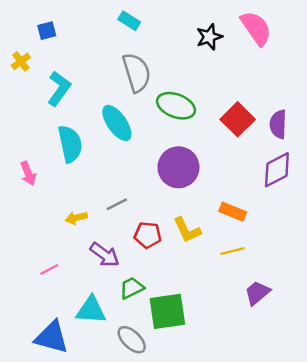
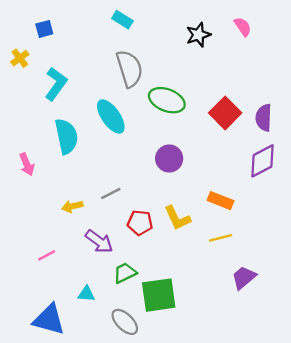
pink semicircle: (256, 28) -> (243, 27), size x0.6
purple circle: (178, 167) -> (169, 159), size x0.7
cyan triangle: (91, 310) -> (86, 294), size x0.6

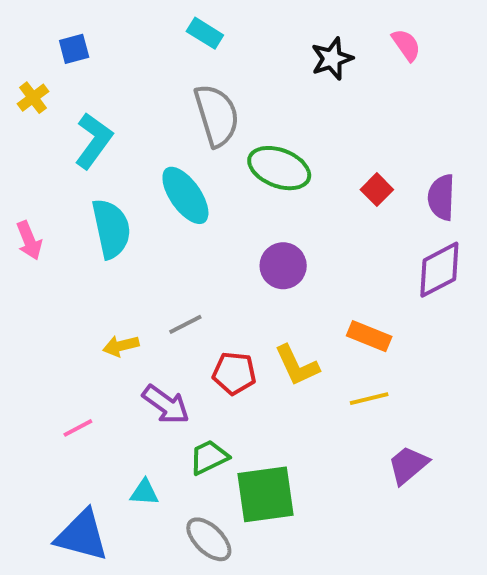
red square: (225, 113) -> (377, 190), size x0.6
pink arrow: (27, 164) -> (29, 240), moved

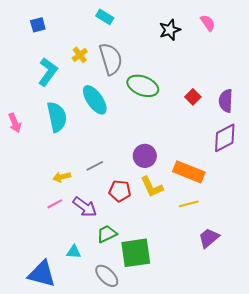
yellow cross: (33, 98) -> (80, 55), moved
purple circle: (283, 266) -> (145, 156), moved
orange rectangle: (369, 336) -> (189, 172), size x1.4
pink line: (78, 428) -> (55, 204), moved

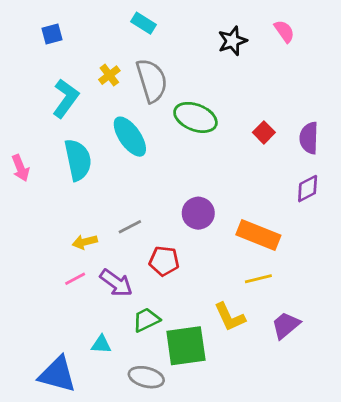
purple diamond: (225, 138) -> (308, 189), size x0.7
yellow L-shape: (152, 187) -> (230, 317), moved
gray ellipse: (107, 276) -> (146, 377), turned -30

